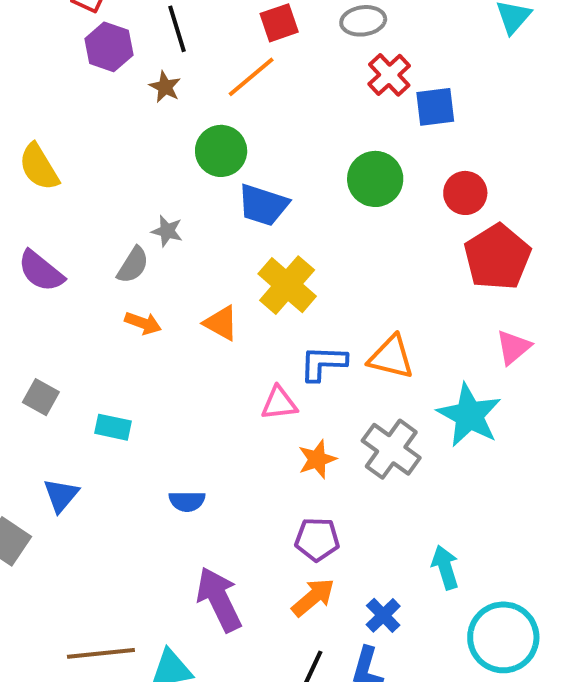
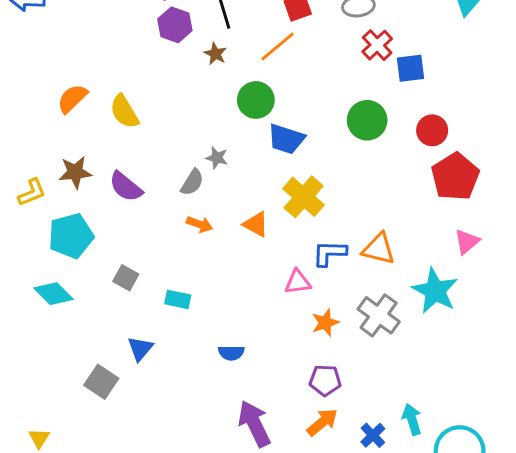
cyan arrow: (445, 567) -> (412, 419), moved

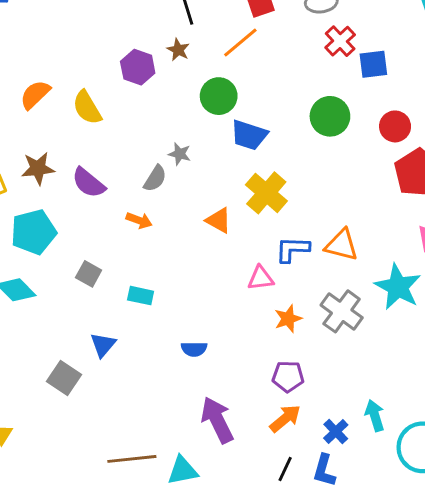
purple hexagon: (175, 25) -> (138, 67), moved
orange arrow: (199, 224) -> (139, 220), moved

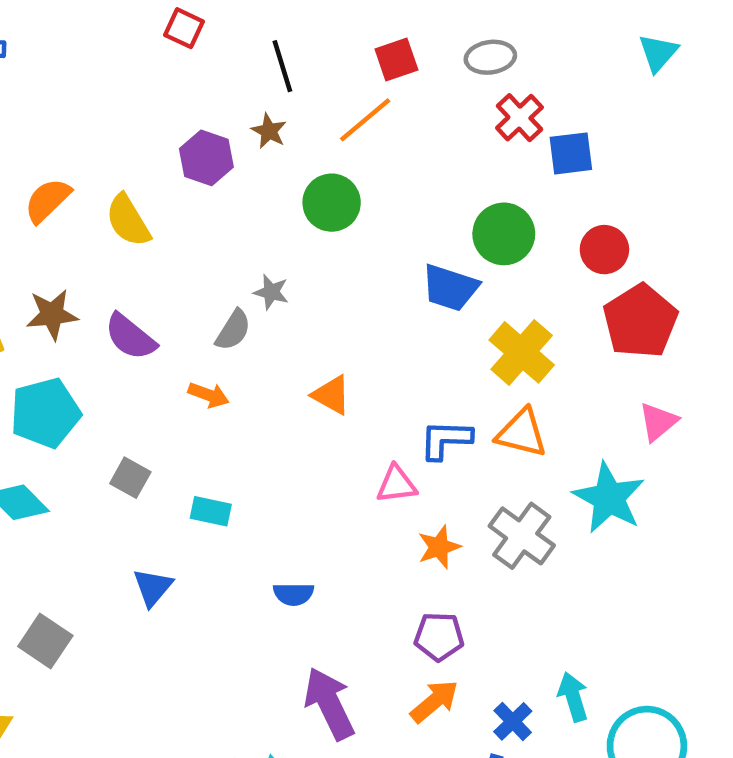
blue trapezoid: (249, 135) -> (450, 288), moved
yellow cross: (266, 193) -> (522, 352), moved
gray square: (64, 378) -> (45, 641), moved

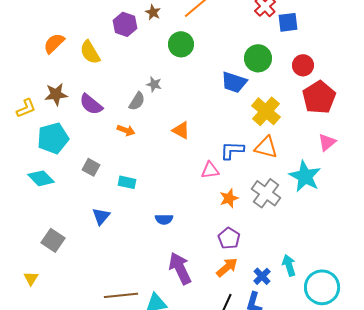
purple pentagon: (439, 636) -> (229, 238), turned 30

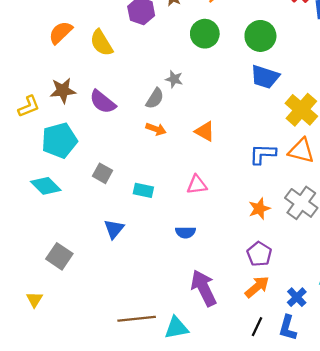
green circle: (258, 58) -> (260, 36), moved
orange arrow: (126, 130) -> (156, 129), moved
pink triangle: (210, 170) -> (197, 185), moved

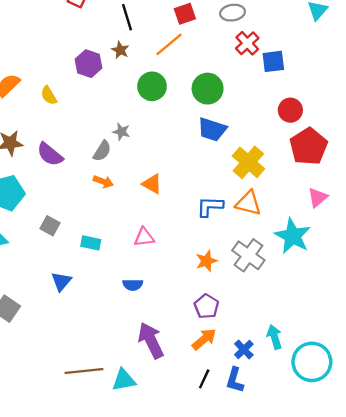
yellow semicircle: (101, 43) -> (49, 95), size x0.7

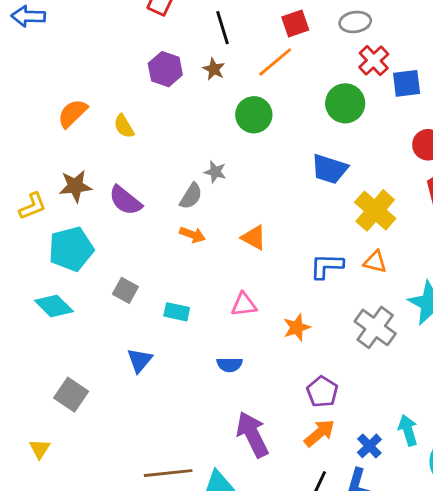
purple hexagon: (89, 64) -> (165, 69), moved
green circle: (208, 89) -> (345, 103), moved
orange triangle: (248, 203) -> (375, 262), size x0.7
orange star: (206, 261) -> (297, 327), moved

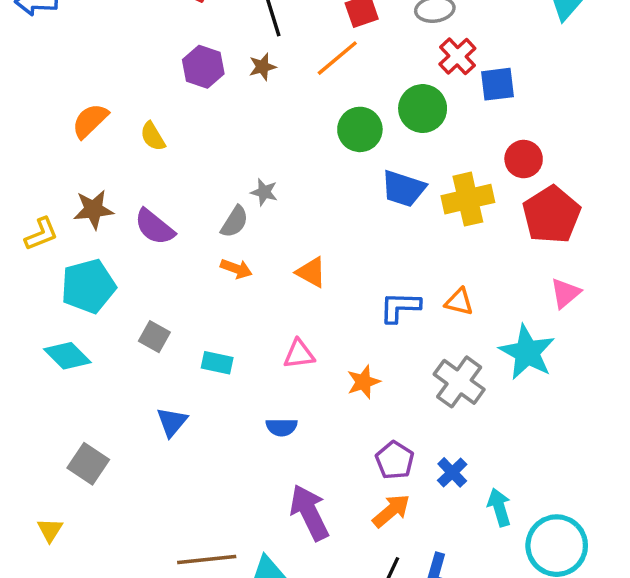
brown star: (214, 69) -> (262, 67), turned 30
green circle: (254, 115) -> (360, 129), moved
yellow cross: (375, 210) -> (468, 199), moved, turned 36
blue cross: (369, 446) -> (452, 472), moved

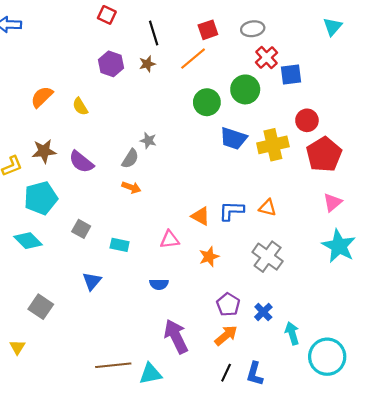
orange triangle: (311, 272) -> (200, 216), moved
cyan star: (527, 352) -> (339, 246), moved

